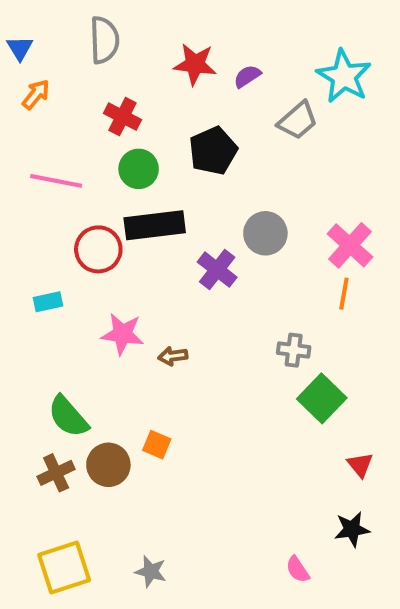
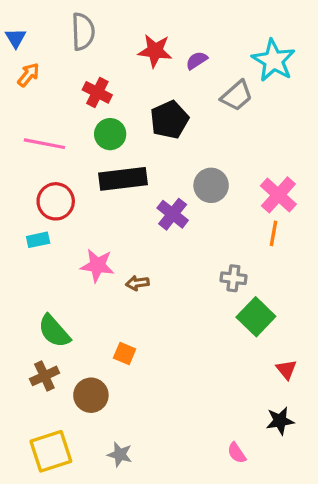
red circle: (98, 249) -> (56, 201), moved
brown circle: (108, 465) -> (91, 395), moved

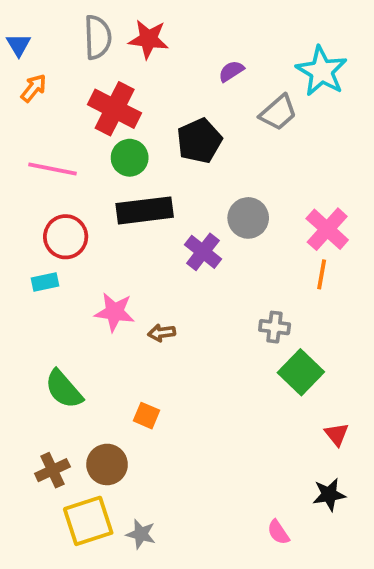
red star: (155, 51) -> (148, 39), moved
red cross: (97, 92) -> (115, 109), size x1.5
brown cross: (44, 376) -> (52, 470), moved
yellow square: (51, 451) -> (88, 521), moved

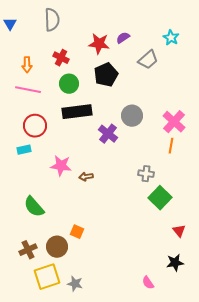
red star: (148, 39) -> (99, 44), moved
cyan star: (322, 71) -> (171, 38), size x0.6
orange arrow: (34, 88) -> (27, 65), moved, turned 140
red cross: (115, 109) -> (61, 58), size x0.6
orange square: (147, 416) -> (77, 232), moved

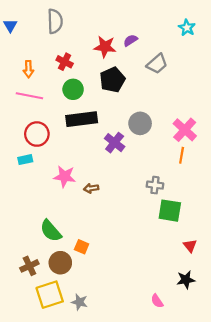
cyan star: (171, 38) -> (187, 28), moved
green square: (160, 198) -> (170, 211), turned -35
green semicircle: (34, 207) -> (51, 231), moved

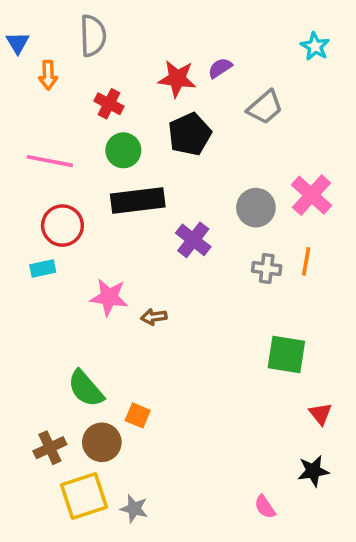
orange arrow: (28, 69) -> (48, 75), moved
gray circle: (140, 123) -> (256, 208), moved
pink cross: (185, 130) -> (311, 195), moved
gray cross: (155, 185) -> (267, 269), moved

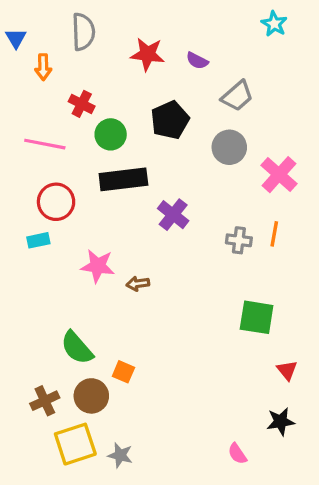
cyan star: (315, 46) -> (274, 24), moved
purple semicircle: (220, 68) -> (197, 61), turned -120
red star: (177, 79) -> (147, 54), moved
red cross: (109, 104) -> (82, 104), moved
gray circle: (256, 208) -> (229, 147), moved

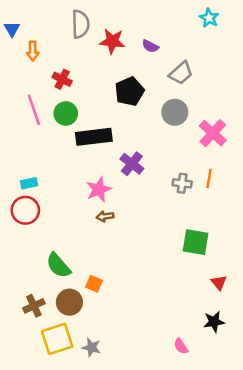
gray semicircle: (83, 32) -> (80, 24), moved
green circle: (111, 134) -> (66, 113), moved
pink line: (45, 144) -> (34, 110), turned 60
red circle: (56, 202) -> (25, 210), moved
pink star: (98, 266) -> (99, 189), moved, turned -30

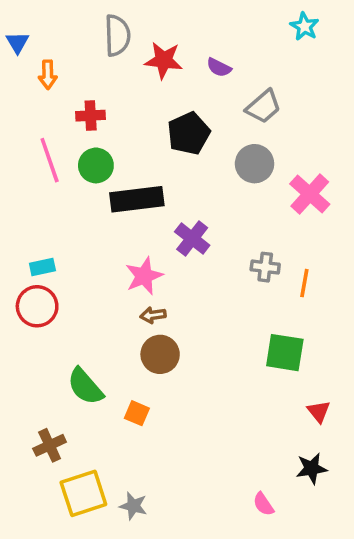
red cross: (62, 79) -> (91, 116), turned -30
orange line: (209, 178) -> (304, 283), moved
brown circle: (69, 302) -> (160, 354), moved

